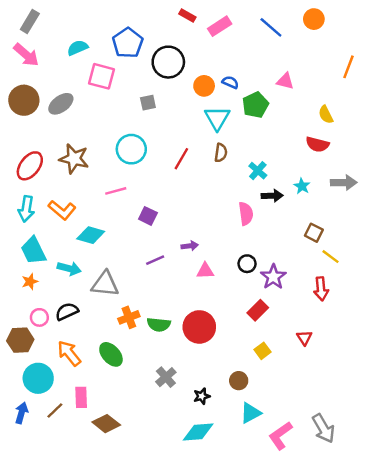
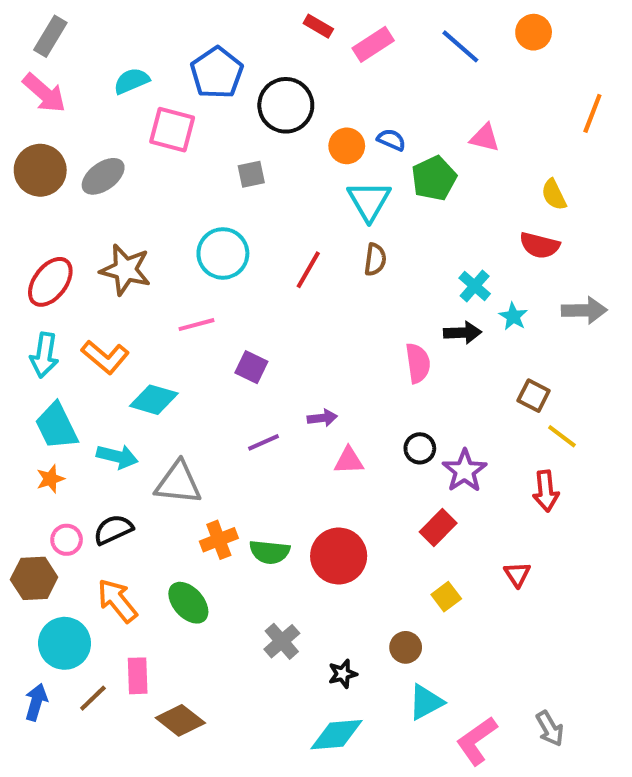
cyan cross: (258, 171) -> (475, 286), moved
gray arrow: (323, 428) -> (550, 729), size x0.7

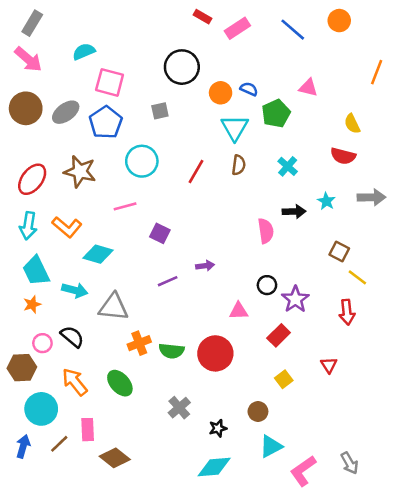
blue pentagon: (217, 73) -> (106, 122), moved
cyan cross: (475, 286) -> (288, 166), moved
pink triangle: (349, 461) -> (239, 311), moved
black semicircle: (113, 530) -> (72, 337), turned 65

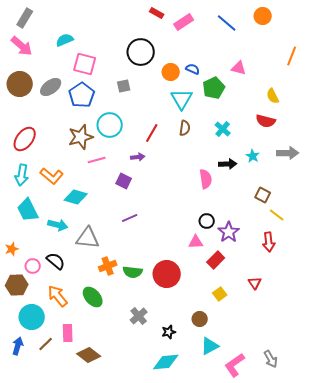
brown star: (80, 172) -> (81, 137), moved, turned -30
purple arrow: (205, 266) -> (138, 157), moved
orange star: (32, 304) -> (12, 249), moved
pink triangle: (239, 311) -> (196, 242), moved

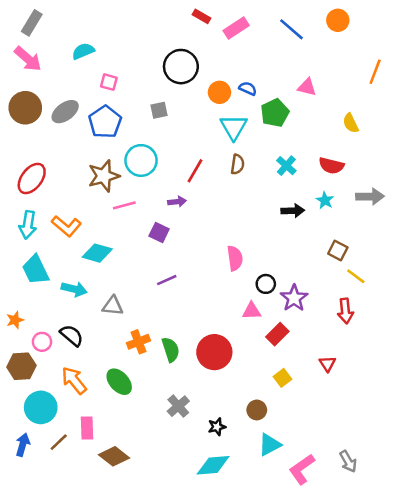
pink square: (85, 64) -> (109, 82), size x0.6
red semicircle: (266, 121) -> (331, 166), moved
pink semicircle: (206, 179) -> (235, 258), moved
gray triangle: (88, 238) -> (113, 306), size x0.7
green semicircle: (133, 272) -> (171, 350), turned -114

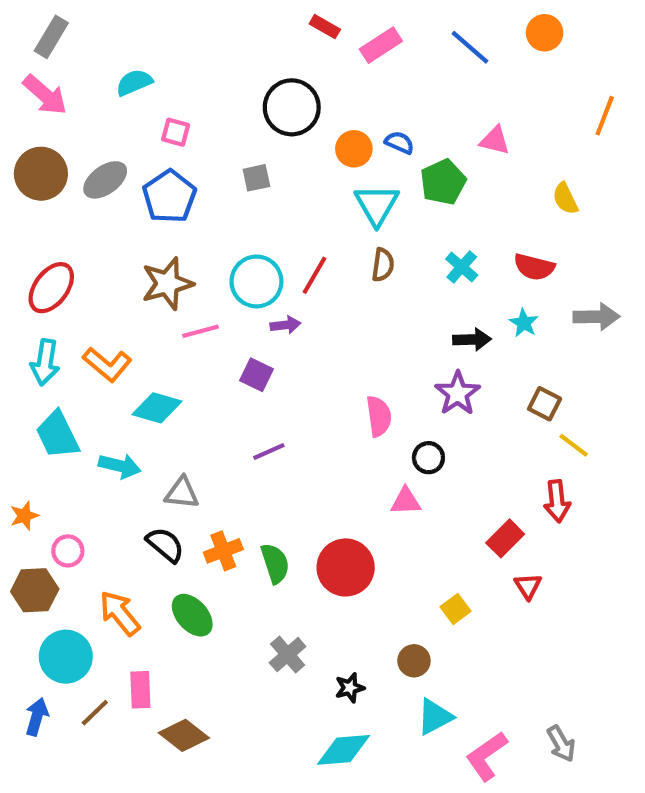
cyan circle: (141, 160) -> (256, 281), moved
purple star: (294, 298) -> (458, 393), moved
red rectangle: (277, 334) -> (505, 538), moved
black semicircle: (72, 335) -> (165, 545), moved

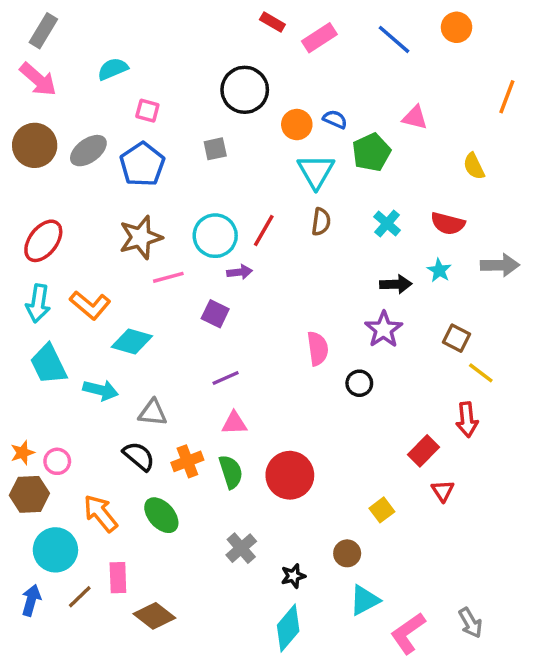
pink triangle: (406, 501) -> (234, 423), moved
orange star: (24, 516) -> (22, 453), moved
cyan diamond: (344, 750) -> (288, 628), turned -45

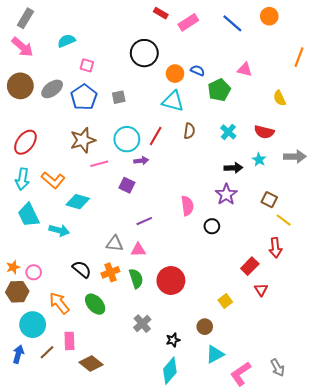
gray square: (215, 149) -> (119, 97), moved
cyan triangle: (316, 171) -> (173, 101), moved, turned -45
purple line: (226, 378) -> (144, 221), moved
gray triangle: (153, 413) -> (115, 244), moved

